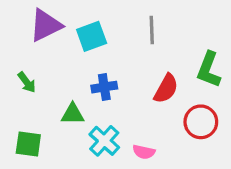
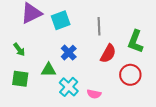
gray line: (152, 30) -> (99, 26), moved
blue cross: (104, 87) -> (69, 53), turned -35
green square: (28, 144) -> (20, 79), moved

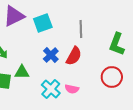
red semicircle: (108, 54) -> (74, 56), moved
green triangle: (49, 70) -> (22, 72), moved
pink semicircle: (94, 94) -> (72, 89), moved

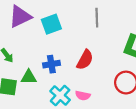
gray line: (81, 29) -> (97, 18), moved
blue cross: (51, 55) -> (51, 64), moved, turned 35

